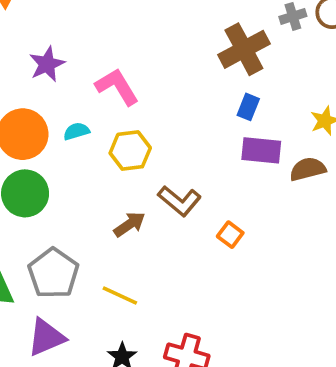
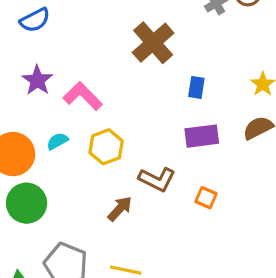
brown cross: (244, 49) -> (153, 43), moved
purple star: (47, 64) -> (37, 80), moved
purple rectangle: (261, 150) -> (202, 136), moved

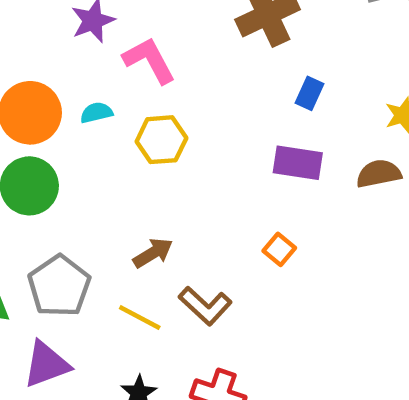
brown L-shape: (157, 179) -> (205, 306), moved
brown arrow: (120, 209) -> (153, 253), moved

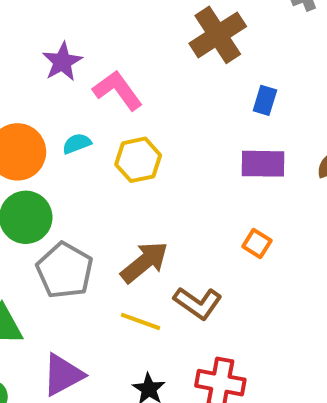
brown arrow: (153, 253) -> (144, 262), size x1.4
gray pentagon: (59, 286) -> (65, 270), moved

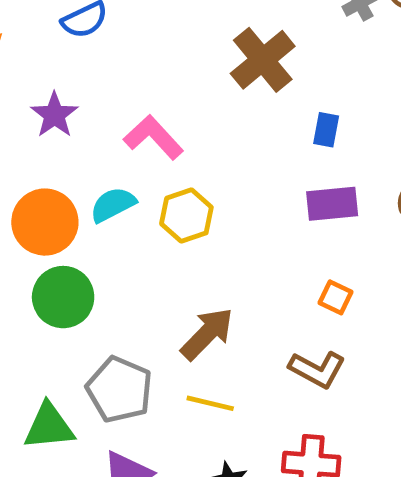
purple star: (62, 62) -> (54, 115), moved
cyan semicircle: (77, 144) -> (113, 205), size x1.4
gray pentagon: (65, 270) -> (119, 390), moved
brown L-shape: (198, 303) -> (317, 369), moved

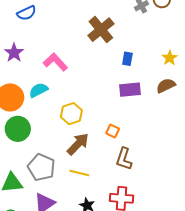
yellow hexagon: (186, 216) -> (71, 114), moved
orange square: (336, 297) -> (113, 131), moved
brown L-shape: (317, 369) -> (124, 159), turned 80

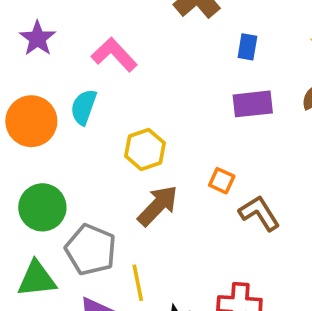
cyan semicircle: (38, 90) -> (84, 107), turned -42
green circle: (18, 129) -> (42, 207), moved
brown L-shape: (124, 159) -> (259, 213), moved, turned 130
yellow line: (79, 173) -> (138, 283), moved, turned 66

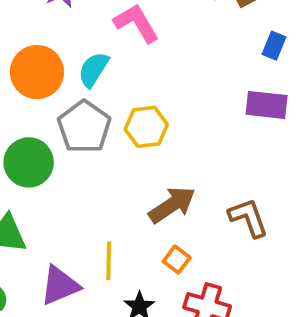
orange square: (222, 181) -> (177, 260), moved
brown arrow: (158, 206) -> (172, 205), moved
gray pentagon: (91, 250) -> (84, 127), moved

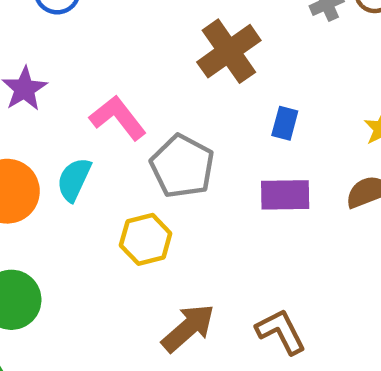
gray pentagon: (84, 127) -> (182, 166), moved

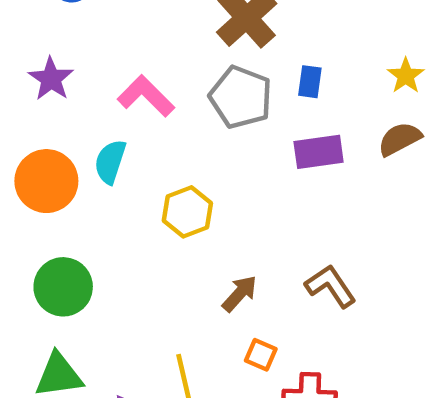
gray pentagon: (182, 166) -> (241, 97), moved
brown arrow: (188, 328) -> (240, 294), size x0.7

